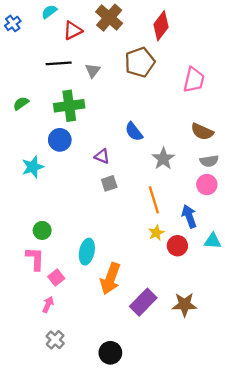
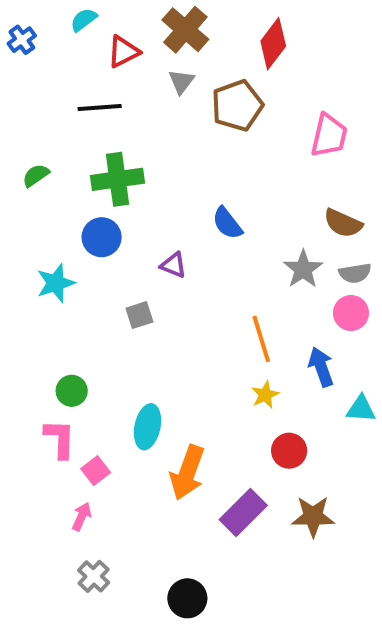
gray triangle: (93, 70) -> (181, 82), moved
gray star: (163, 159) -> (303, 269), moved
gray square: (109, 183) -> (139, 315), moved
red circle: (177, 246) -> (289, 451), moved

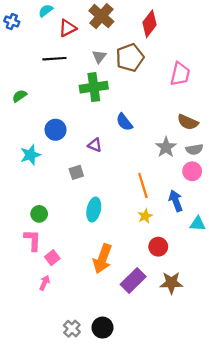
blue cross: (22, 40) -> (12, 22), turned -32
gray triangle: (181, 82) -> (99, 57), moved
green cross: (118, 179) -> (94, 87), moved
cyan ellipse: (147, 427) -> (94, 210), moved
gray cross: (94, 576) -> (72, 329), moved

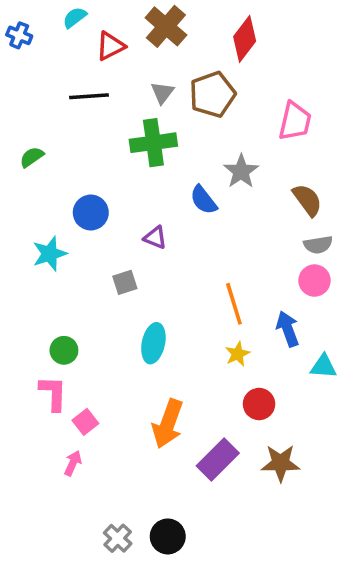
brown semicircle: (188, 122) -> (307, 200), turned -150
gray star: (166, 147) -> (241, 171), moved

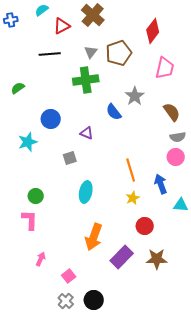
blue cross: (19, 35) -> (11, 20), turned -32
red diamond: (245, 39) -> (153, 31), moved
pink square: (85, 422) -> (69, 276), moved

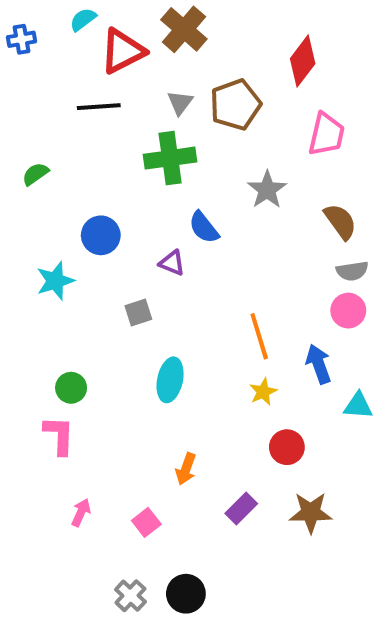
red triangle: (62, 26) -> (123, 51), size x1.4
blue semicircle: (114, 112) -> (204, 227), moved
orange arrow: (94, 237) -> (186, 469), size x0.6
purple rectangle: (122, 257) -> (241, 509), size x0.7
pink square: (69, 276) -> (146, 522), moved

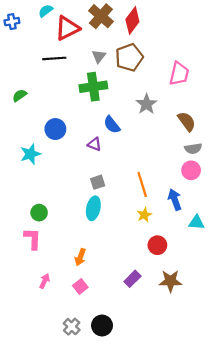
red diamond: (303, 61) -> (132, 21), moved
gray square: (138, 313) -> (98, 182), moved
orange arrow: (186, 469) -> (80, 257), moved

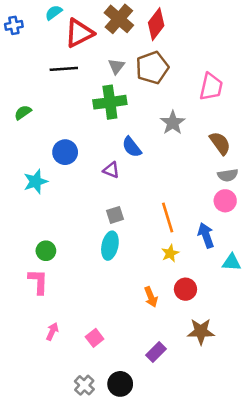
orange arrow: (80, 257) -> (151, 297), moved, turned -42
purple rectangle: (132, 279) -> (156, 352), moved

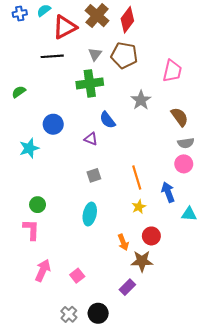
blue cross: (14, 25) -> (20, 13), moved
brown pentagon: (152, 68) -> (124, 55), turned 30
cyan ellipse: (110, 246) -> (90, 214), moved
pink arrow: (52, 331) -> (43, 270), size x1.5
brown star: (201, 331) -> (142, 261), moved

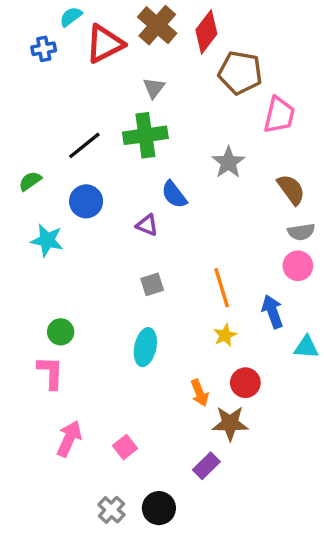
blue cross: (20, 13) -> (44, 49), moved
brown pentagon: (124, 55) -> (240, 73), moved
black line: (52, 56) -> (84, 145), moved, turned -35
green semicircle: (19, 92) -> (30, 181), moved
cyan star: (29, 148) -> (47, 240), turned 30

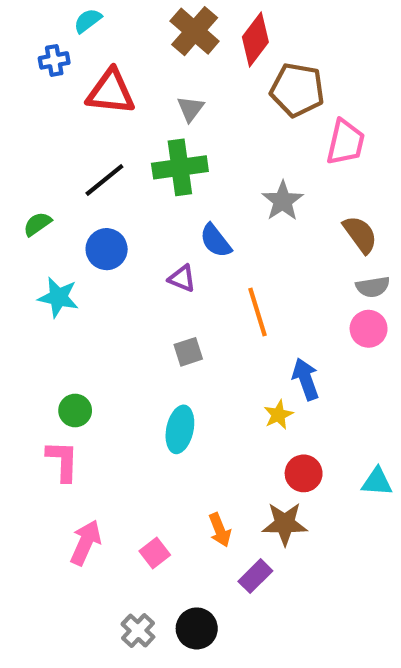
red triangle: (105, 44) -> (111, 92), moved, turned 33
orange line: (222, 288) -> (257, 312), moved
blue arrow: (272, 312) -> (306, 379), moved
cyan triangle: (306, 347) -> (377, 482), moved
orange arrow: (200, 393) -> (220, 530), moved

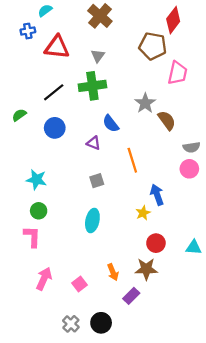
red diamond: (255, 40) -> (173, 20), moved
brown semicircle: (360, 234) -> (167, 120), moved
cyan star: (58, 297) -> (36, 180), moved

